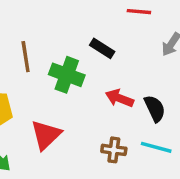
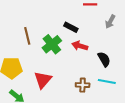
green cross: (67, 75) -> (52, 44), turned 36
red arrow: (119, 98) -> (80, 46), moved

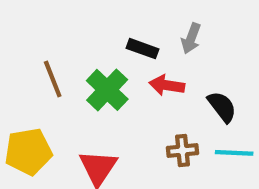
gray arrow: (110, 22) -> (191, 38), moved
brown cross: (83, 85) -> (183, 151), moved

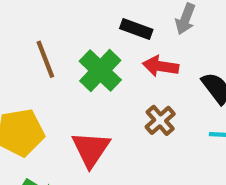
brown cross: (183, 151) -> (160, 120), moved, turned -36

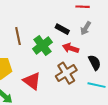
brown cross: (160, 120) -> (66, 73), size x1.5
red triangle: (91, 149) -> (32, 81), turned -36

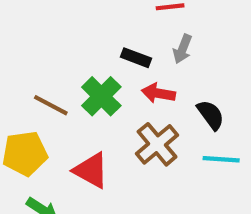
brown line: (18, 36) -> (51, 105), moved, turned -42

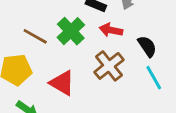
cyan line: (221, 159) -> (154, 78), turned 55

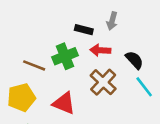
green cross: (71, 31) -> (65, 56), turned 30

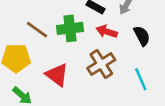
black semicircle: (134, 60) -> (142, 36), moved

